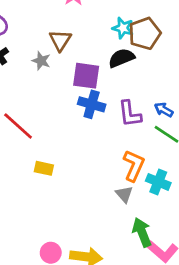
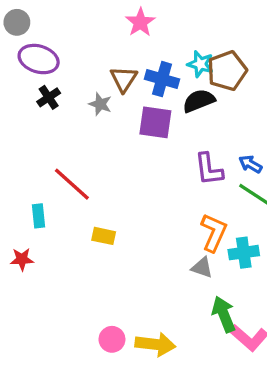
blue cross: (92, 104) -> (162, 79), moved
cyan cross: (158, 182) -> (244, 253), turned -30
gray triangle: (124, 194) -> (202, 268), turned -30

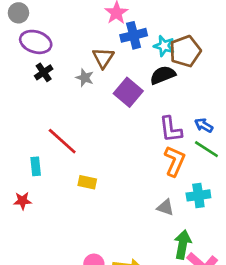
blue cross: (162, 79) -> (134, 35), moved, turned -30
purple square: (155, 122) -> (128, 92), turned 32
orange L-shape: (214, 233) -> (175, 161), moved
green arrow: (224, 314) -> (183, 244), turned 32

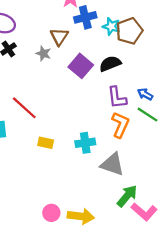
black semicircle: (163, 75) -> (110, 64), moved
cyan cross: (198, 195) -> (85, 143), moved
gray triangle: (165, 207) -> (112, 164), size x1.6
green arrow: (183, 244) -> (127, 196), turned 30

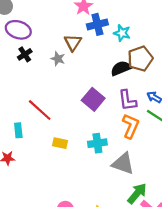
brown pentagon: (129, 31) -> (140, 59), moved
purple square: (81, 66) -> (93, 99), moved

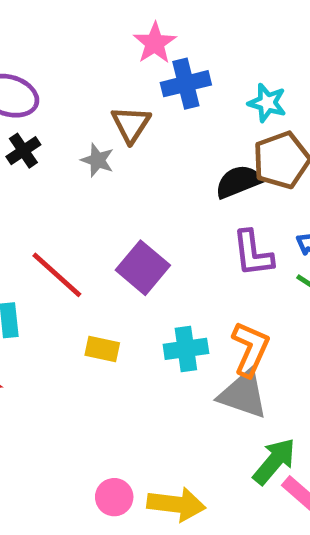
cyan star: (122, 33) -> (267, 103), moved
purple square: (93, 99) -> (143, 268), moved
orange L-shape: (131, 126) -> (250, 349), moved

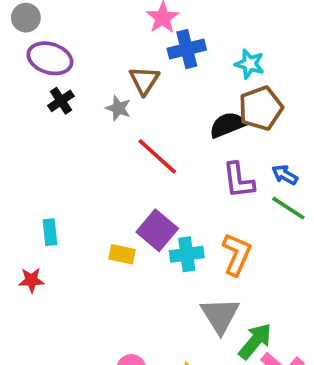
purple square: (143, 268) -> (157, 230), moved
red line: (57, 275) -> (157, 156), moved
gray triangle: (243, 394) -> (220, 315), moved, turned 39

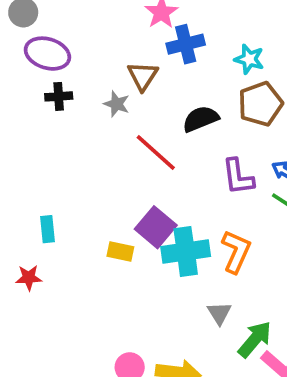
black cross: (61, 101) -> (59, 96), turned 30
black semicircle: (227, 125) -> (201, 119), moved
cyan cross: (187, 254) -> (186, 251), size x1.4
gray triangle: (220, 315) -> (219, 313), size x0.6

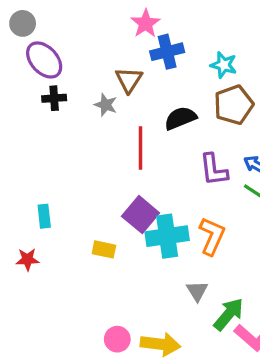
purple ellipse: (47, 54) -> (44, 60), turned 30
red line: (156, 152) -> (141, 148), turned 48
yellow rectangle: (120, 251) -> (104, 249), moved

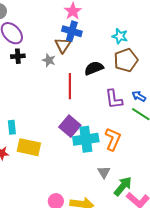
blue cross: (167, 52) -> (72, 31), moved, turned 30
yellow rectangle: (104, 249) -> (29, 147), moved, size x1.6

